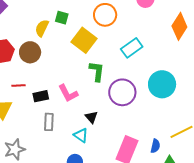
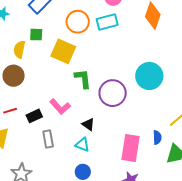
cyan rectangle: (132, 48) -> (107, 22), moved, turned 35

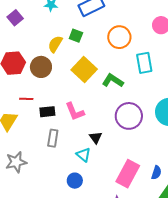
cyan rectangle: (107, 22) -> (144, 63), moved, turned 75
yellow square: (63, 51) -> (84, 70), moved
green L-shape: (83, 79) -> (113, 81), moved, turned -70

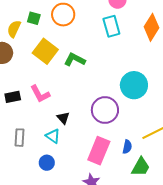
orange circle: (119, 37) -> (63, 15), moved
cyan rectangle: (144, 63) -> (111, 26), moved
purple circle: (129, 116) -> (105, 110), moved
gray rectangle: (53, 138) -> (20, 138), moved

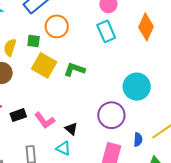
green square: (34, 18) -> (34, 41), moved
pink L-shape: (40, 94) -> (45, 120), moved
blue semicircle: (127, 147) -> (138, 140), moved

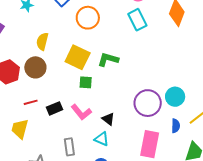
green square: (34, 41) -> (86, 82), moved
cyan circle: (137, 87) -> (175, 97), moved, size x0.7

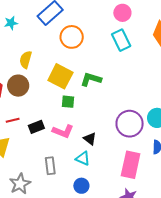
pink L-shape: (81, 112) -> (63, 131), turned -30

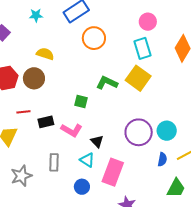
yellow semicircle: (26, 60) -> (45, 54), turned 84
yellow square: (60, 76) -> (138, 78), moved
pink rectangle: (131, 165) -> (113, 172), moved

